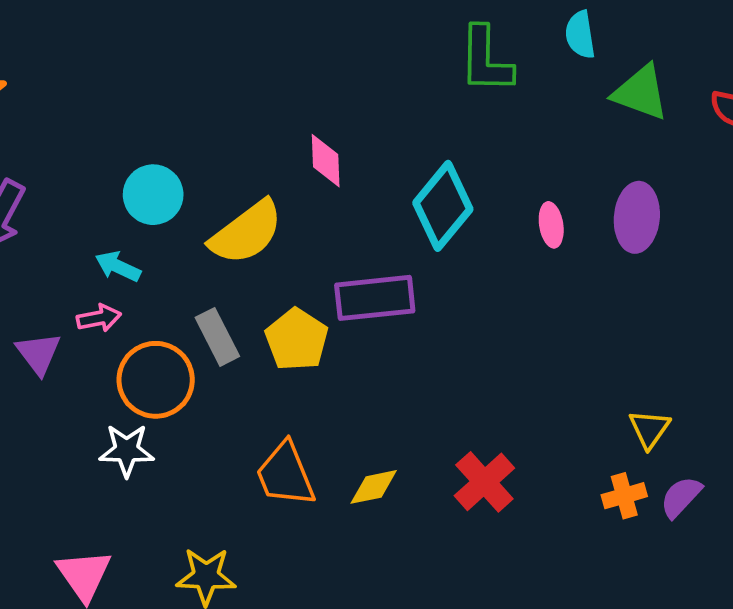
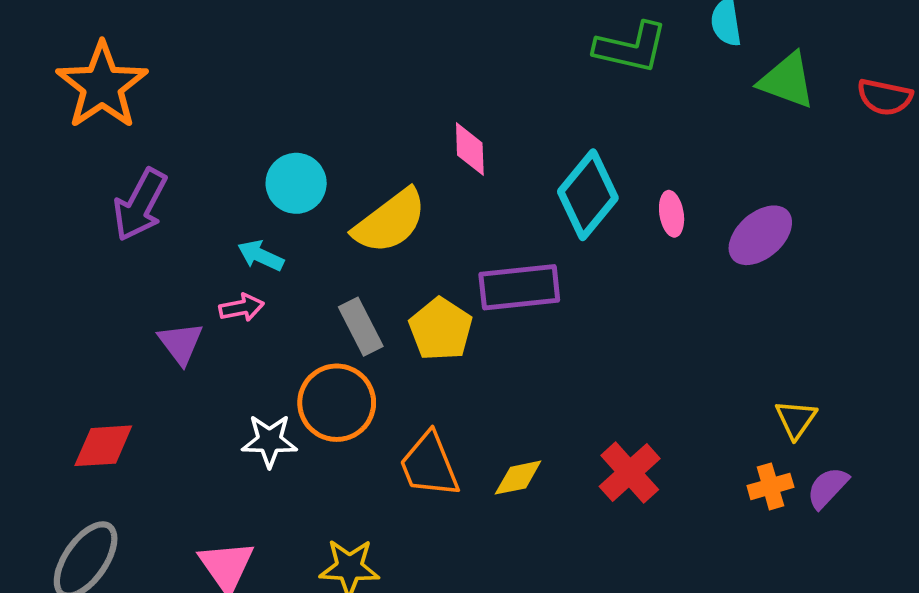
green L-shape: (486, 60) -> (631, 48), turned -78
purple ellipse: (637, 217) -> (760, 235), moved, turned 44
pink ellipse: (551, 225) -> (672, 214), moved
orange circle: (156, 380) -> (337, 403), moved

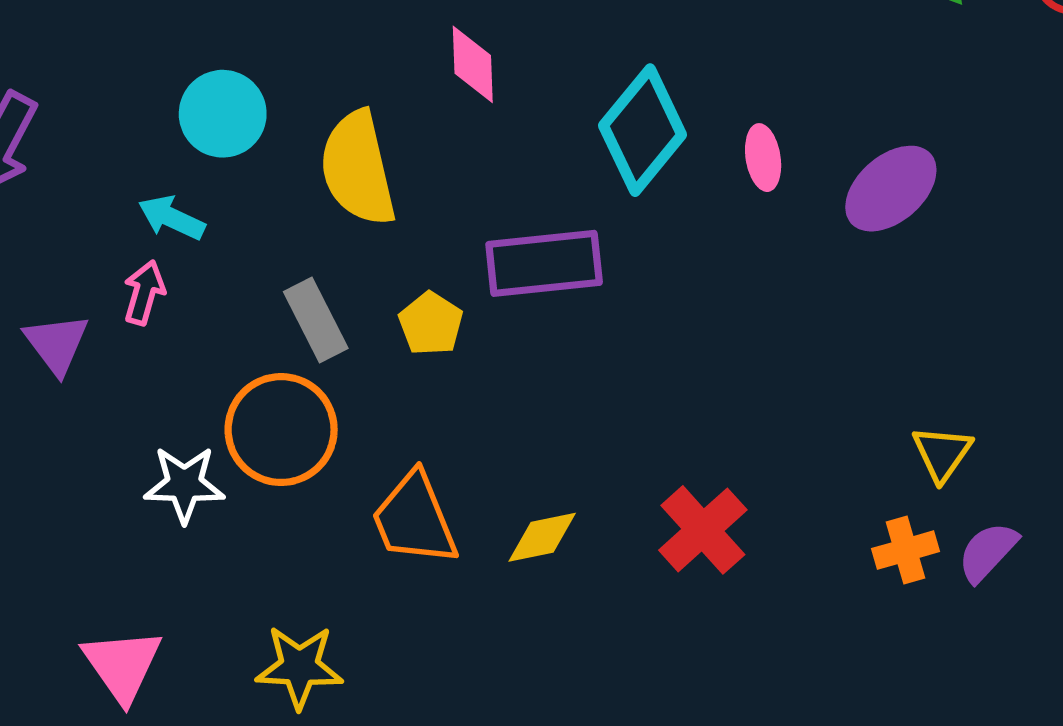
yellow semicircle: (390, 221) -> (358, 168), turned 114
pink arrow: (242, 308) -> (144, 293), turned -63
yellow pentagon: (441, 329) -> (431, 324), size x0.7

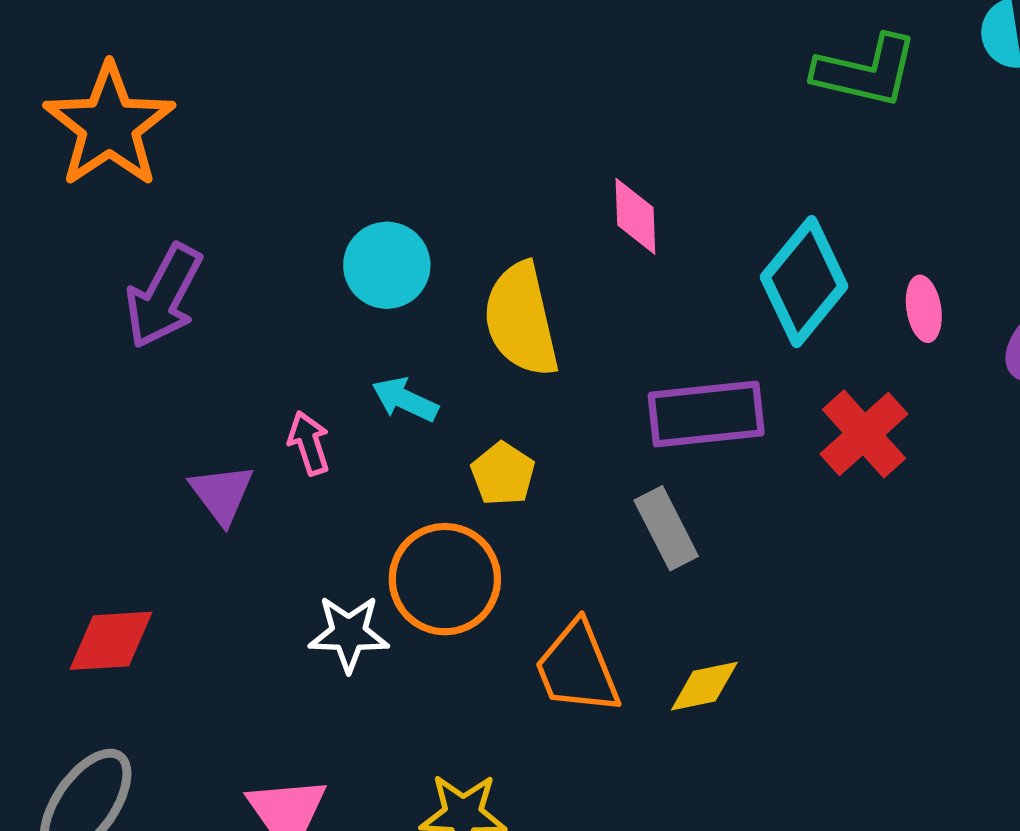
cyan arrow: (172, 218) -> (405, 399), moved
pink arrow: (144, 293) -> (309, 443), turned -34
gray rectangle: (316, 320) -> (666, 528), moved
yellow pentagon: (431, 324) -> (503, 474), moved
red cross: (703, 530) -> (864, 434), moved

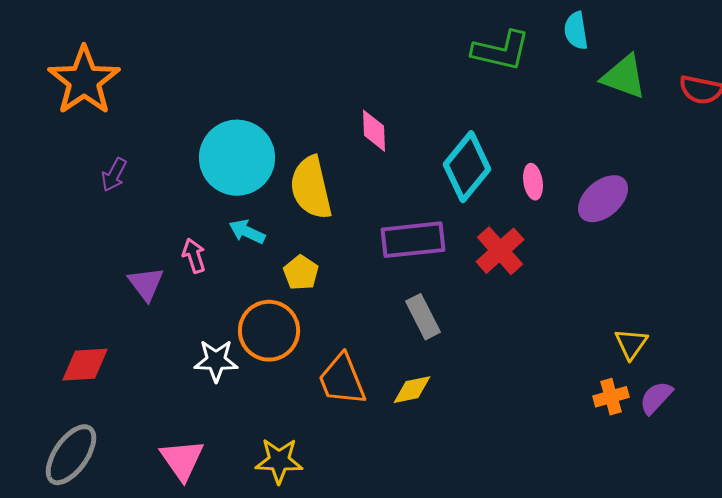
cyan circle: (387, 265) -> (237, 158), size x1.6
purple arrow: (164, 296) -> (114, 175), size x0.6
gray rectangle: (666, 528) -> (423, 317), moved

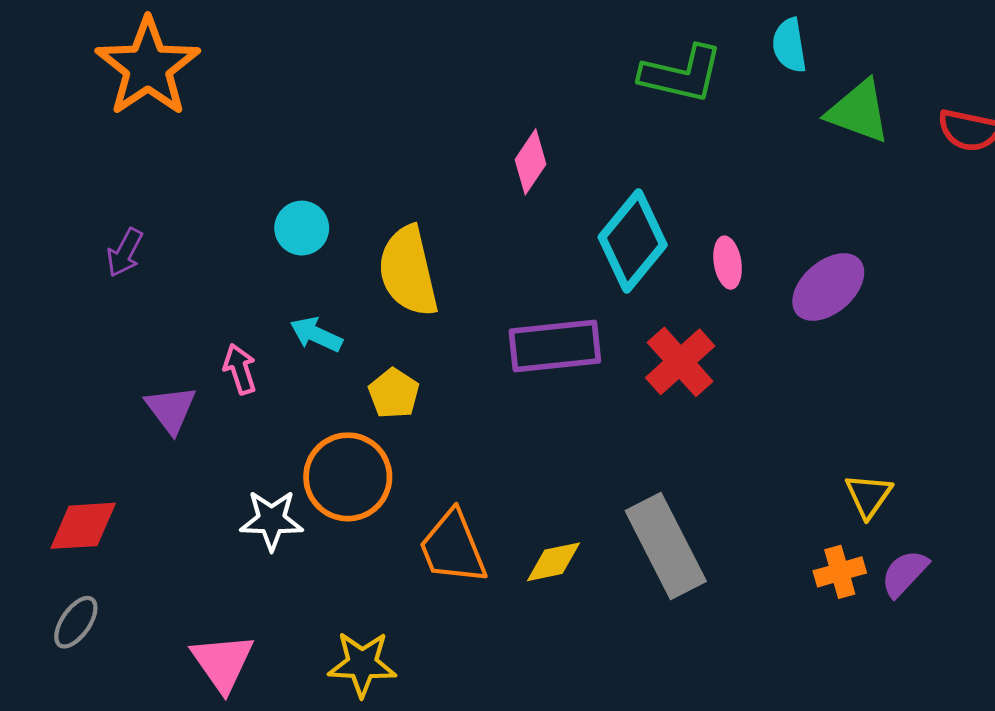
orange star: (84, 81) -> (148, 67), moved
pink diamond: (374, 131) -> (530, 162), moved, turned 36
cyan circle: (237, 158) -> (302, 228), size x0.5
gray rectangle: (423, 317) -> (666, 546), moved, size x1.6
gray ellipse: (71, 455) -> (76, 622), moved, size x0.6

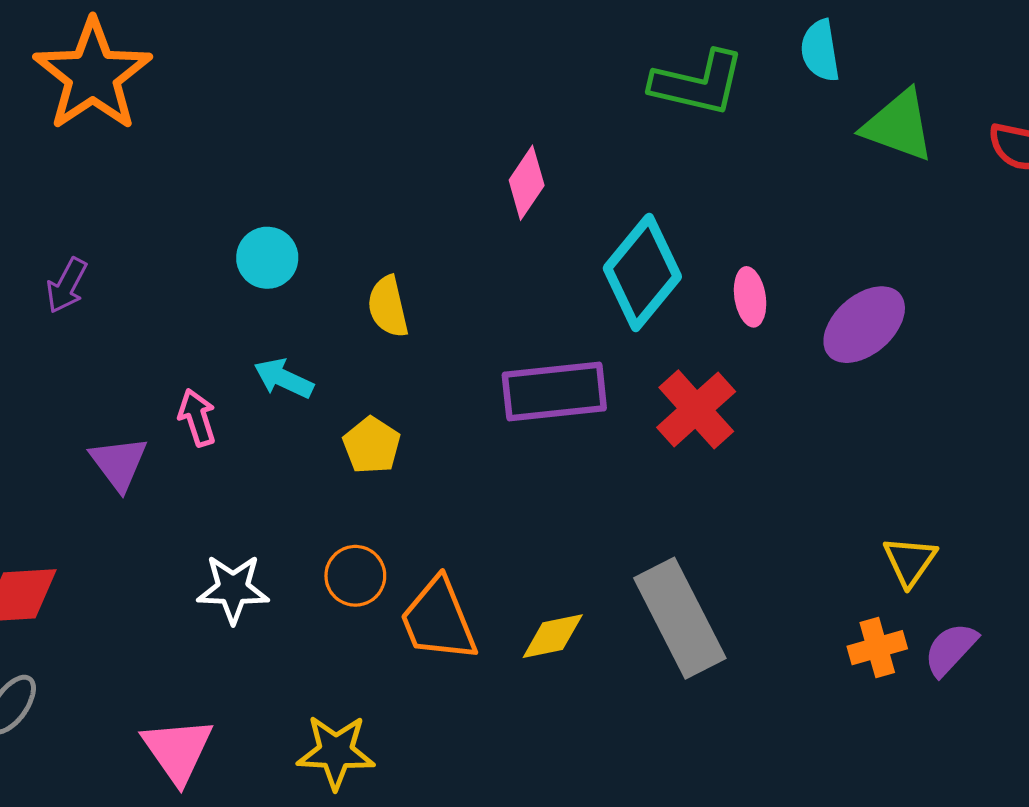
yellow semicircle: (408, 271) -> (388, 307), size x0.6
orange circle: (348, 477) -> (355, 576), moved, size x0.6

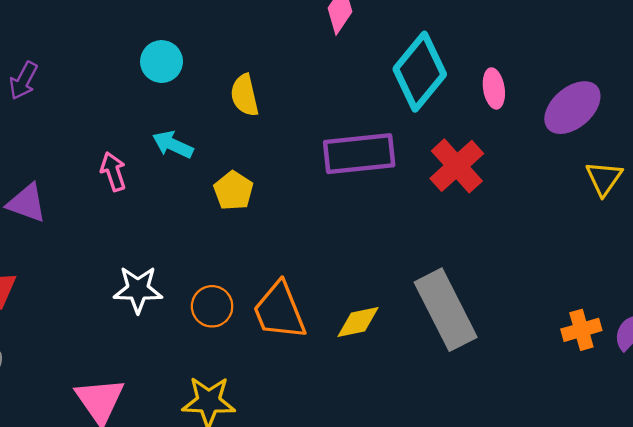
purple triangle: (119, 463) -> (27, 203), moved, turned -33
yellow triangle: (910, 561) -> (604, 178), moved
orange circle: (355, 576) -> (212, 306), moved

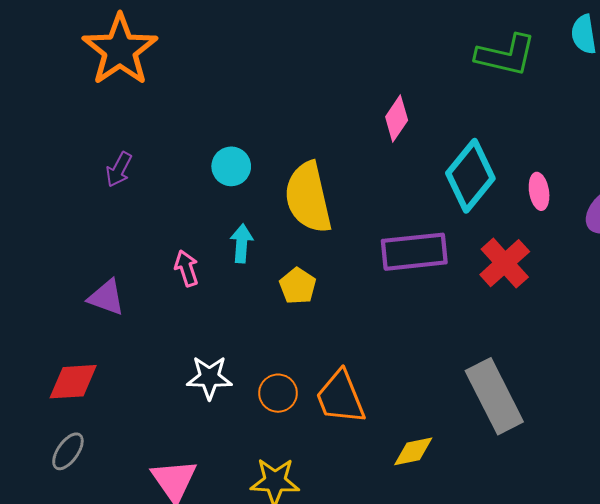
purple arrow: (23, 81) -> (119, 170), moved
yellow semicircle: (245, 95) -> (308, 198), size x1.8
cyan arrow: (173, 145) -> (242, 243), turned 69
yellow diamond: (358, 322) -> (413, 451), moved

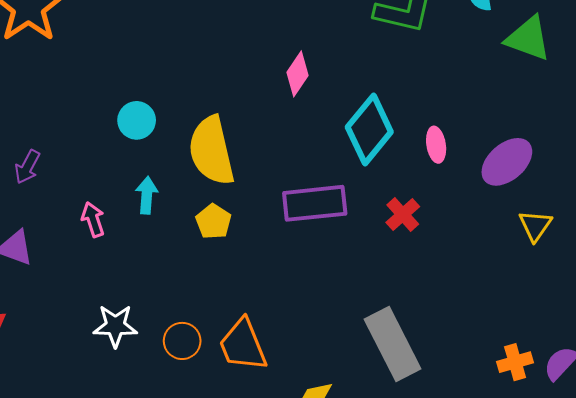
purple arrow: (119, 170) -> (27, 167), moved
red cross: (505, 263) -> (403, 214), size x0.7
yellow pentagon: (298, 286) -> (213, 222), moved

